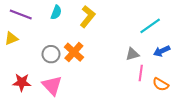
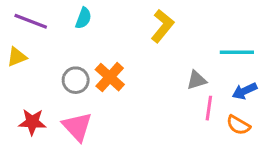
yellow L-shape: (88, 17) -> (162, 26), moved
cyan line: (150, 26) -> (237, 52), moved, turned 35
blue arrow: (162, 51) -> (245, 91), moved

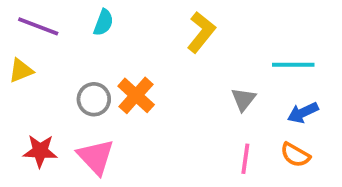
gray triangle: (197, 80) -> (243, 99), turned -35
pink line: (209, 108) -> (245, 159), moved

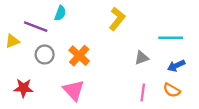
purple line: (38, 26) -> (36, 27), moved
gray circle: (94, 99) -> (45, 54), moved
gray triangle: (243, 99) -> (142, 58), turned 32
pink triangle: (96, 157) -> (74, 90), moved

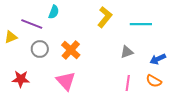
cyan line: (171, 38) -> (141, 24), moved

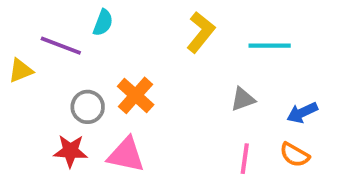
gray circle: (40, 49) -> (88, 107), moved
red star: (21, 79) -> (70, 151), moved
pink triangle: (66, 81) -> (126, 155), turned -35

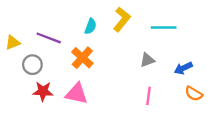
cyan semicircle: (103, 23) -> (90, 26), moved
purple line: (61, 46) -> (49, 38), moved
gray circle: (88, 107) -> (32, 65), moved
orange semicircle: (295, 155) -> (194, 94), moved

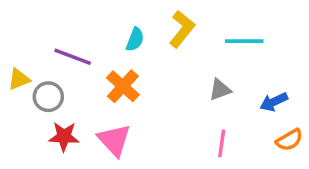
yellow triangle: (13, 43) -> (19, 79), moved
pink triangle: (77, 94) -> (114, 140), turned 35
orange semicircle: (194, 94) -> (289, 140), turned -60

